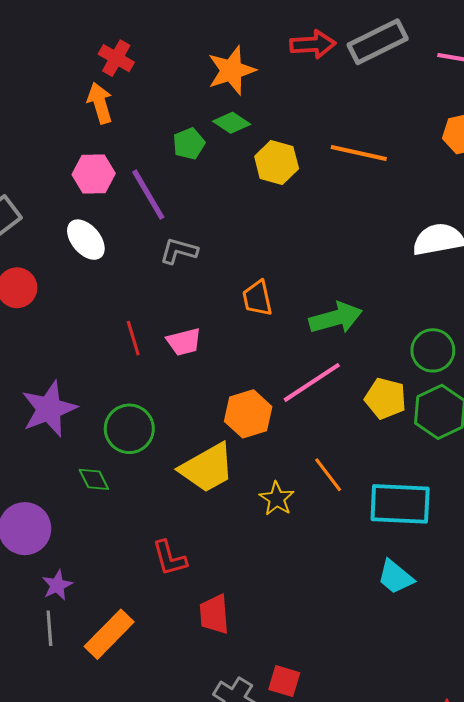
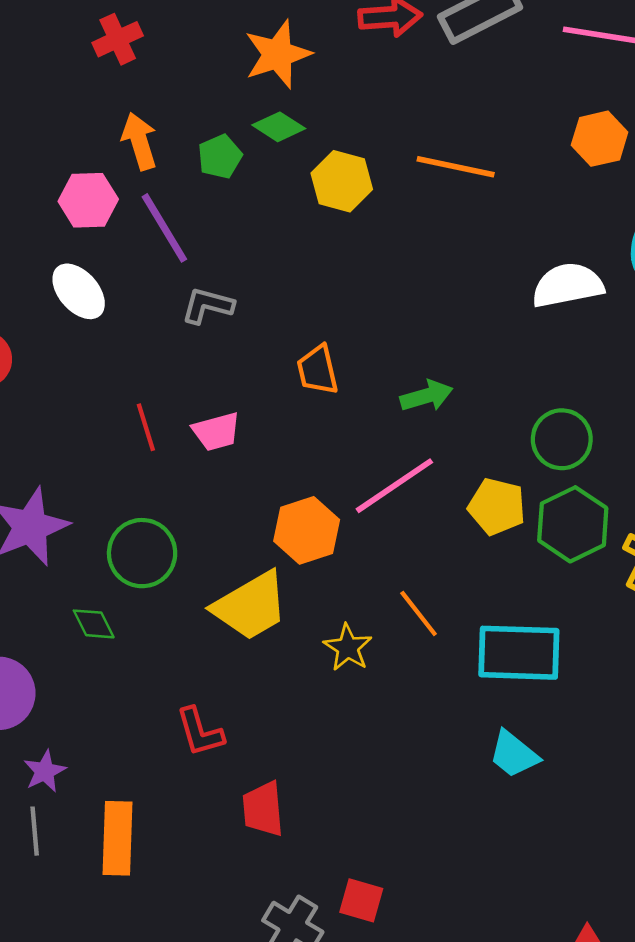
red cross: (116, 58) -> (118, 39), turned 36
orange arrow: (100, 103) -> (139, 141), moved
green arrow: (336, 318) -> (426, 396), size x0.7
orange rectangle: (109, 634) -> (117, 838), turned -42

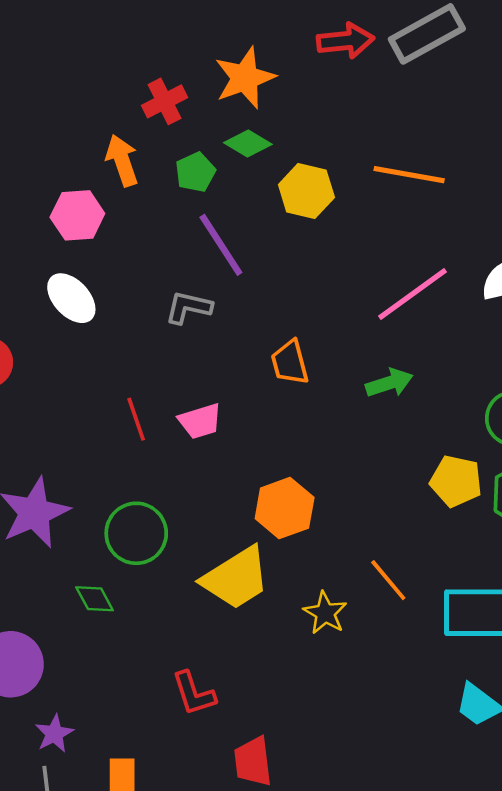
red cross: (118, 39) -> (165, 101), moved
purple line: (164, 228) -> (221, 245), moved
pink line: (394, 486) -> (413, 294), moved

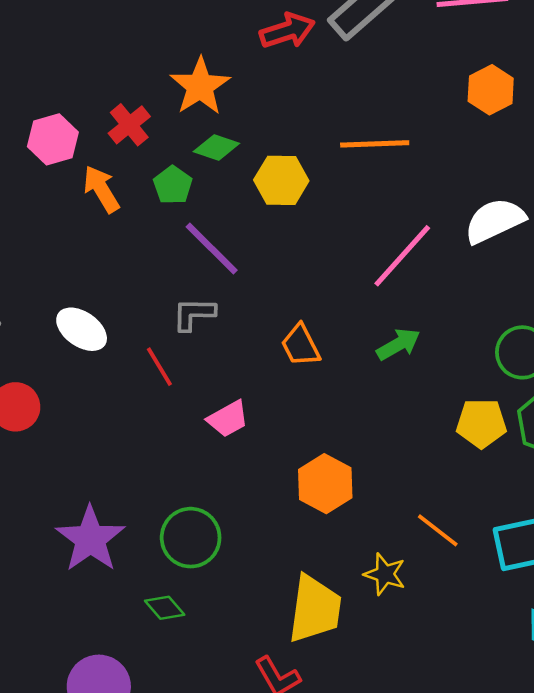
pink hexagon: (77, 215) -> (53, 139), moved
red line: (136, 419) -> (159, 367), moved
yellow trapezoid: (236, 578) -> (315, 609), moved, turned -38

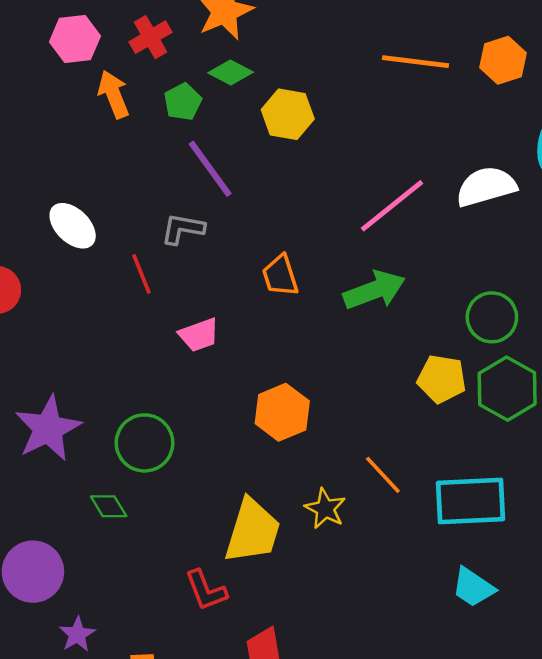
orange line: (375, 144) -> (415, 62), moved
green arrow: (398, 344) -> (374, 290), size x1.4

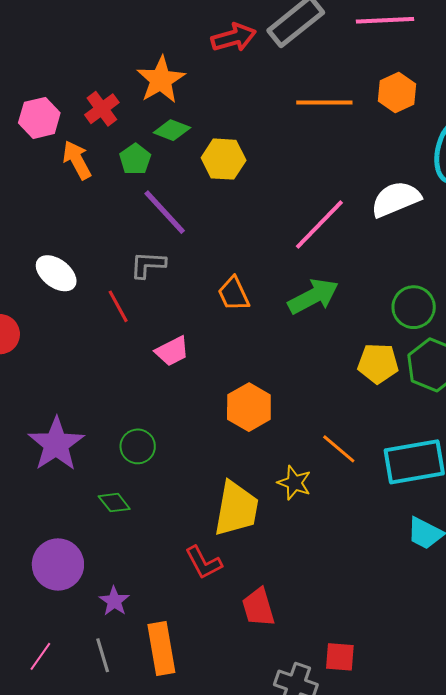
green circle: (144, 443) -> (138, 446), size x0.7
purple star: (77, 634) -> (114, 601), moved

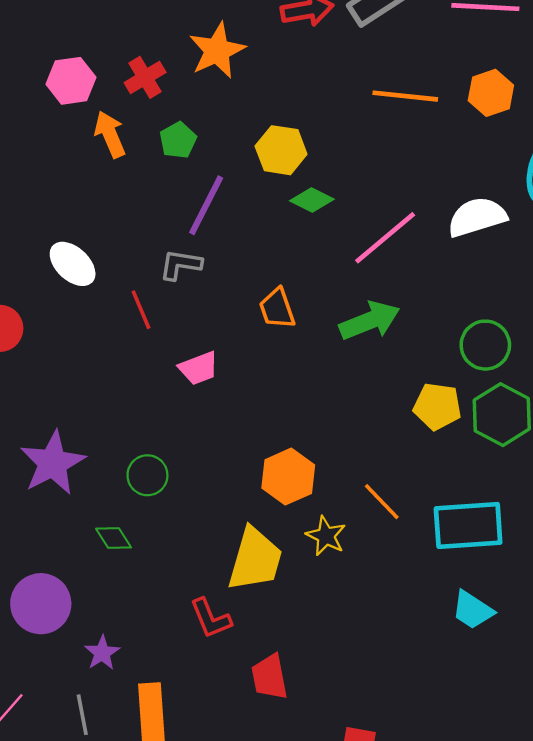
green diamond: (172, 130) -> (312, 200), moved
purple line: (165, 212) -> (206, 205), turned 64
orange hexagon: (249, 407) -> (288, 477), moved

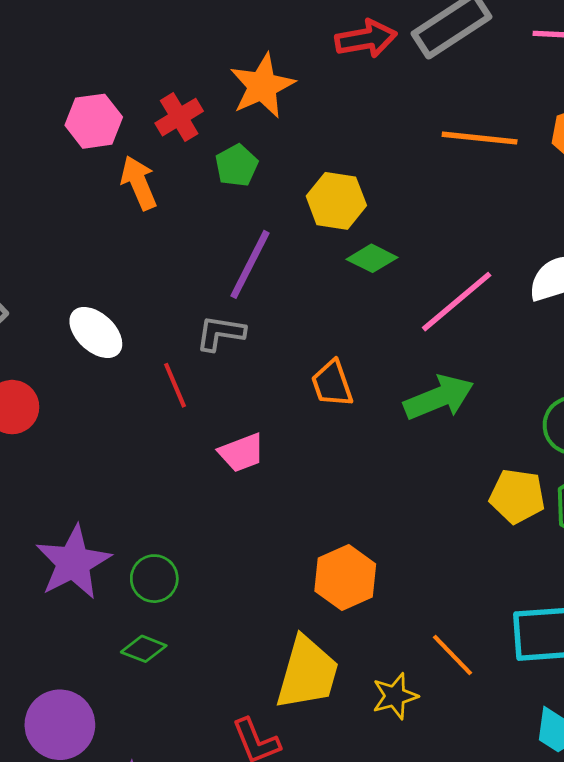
green pentagon: (178, 140) -> (237, 165), moved
green circle: (147, 475) -> (154, 579), moved
orange line: (382, 502) -> (452, 655), moved
yellow star: (326, 536) -> (395, 696), moved, turned 30
green diamond: (113, 538) -> (144, 649), turned -36

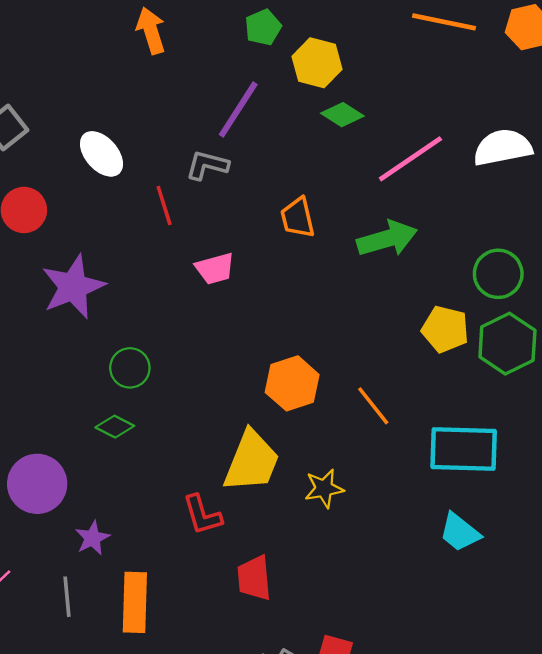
green pentagon: (237, 165) -> (263, 27), moved
purple star: (73, 562) -> (73, 287), moved
orange line: (452, 655) -> (373, 406), moved

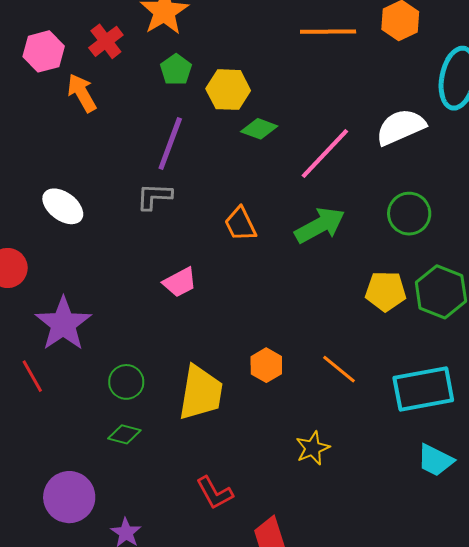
red line: (164, 205) -> (32, 376), moved
green circle: (498, 274) -> (409, 214), moved
orange hexagon: (292, 383) -> (266, 365), size x0.7
yellow trapezoid: (252, 461) -> (201, 393), moved

